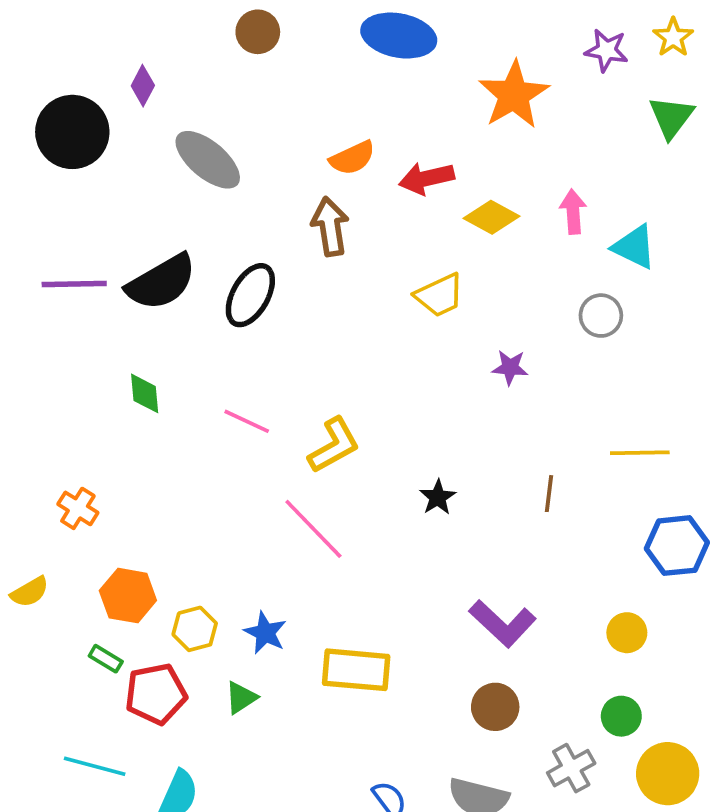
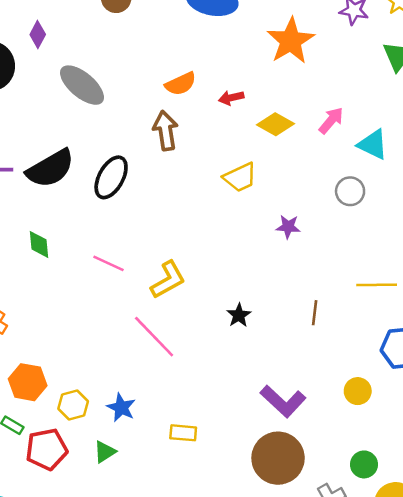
red arrow: (427, 178) -> (231, 98), size x0.7
pink arrow: (573, 212) -> (331, 120), turned 44
yellow circle: (627, 633) -> (358, 391), moved
yellow rectangle: (356, 670) -> (183, 433), size x0.6
brown circle: (495, 707) -> (278, 458), size x1.6

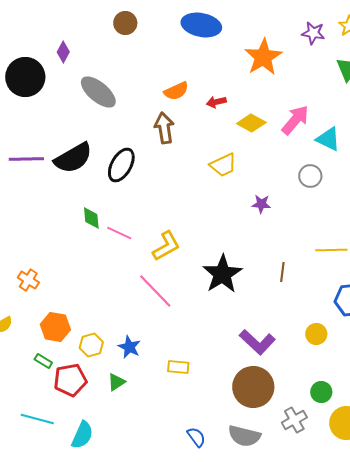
pink arrow: (331, 120) -> (295, 120), size x1.4
green diamond: (39, 244) -> (91, 218), moved
black star: (239, 315) -> (222, 274), size x2.0

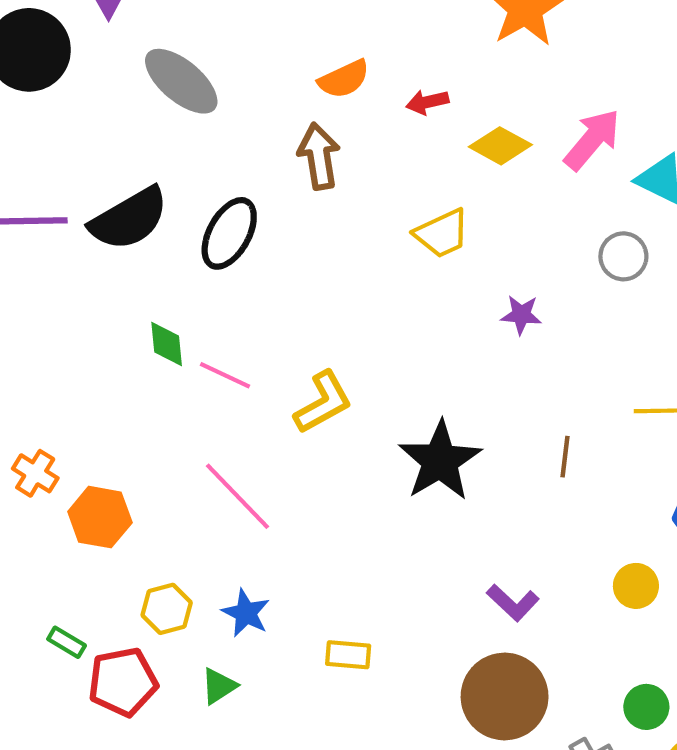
pink line: (155, 291) -> (238, 496), moved
orange hexagon: (55, 327) -> (100, 517), moved
purple L-shape: (257, 342) -> (513, 603), size x0.7

